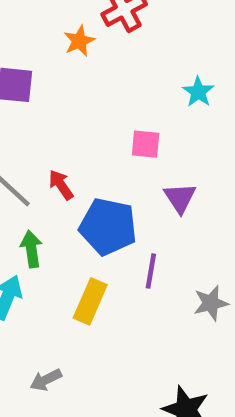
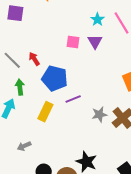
purple triangle: (180, 198) -> (95, 42), moved
purple line: (151, 271) -> (73, 99), turned 56

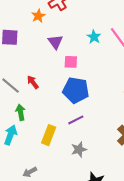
purple triangle: (95, 42) -> (55, 42), moved
blue pentagon: (55, 78) -> (76, 90), moved
gray star: (99, 114) -> (79, 149), moved

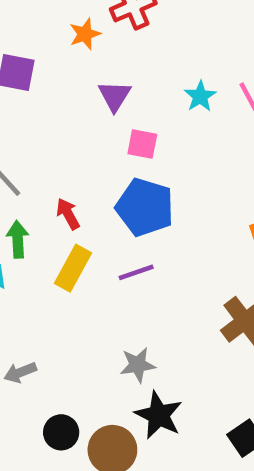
red arrow: (33, 82) -> (68, 214), moved
yellow rectangle: (49, 135) -> (73, 268), moved
gray star: (79, 149) -> (138, 365), moved

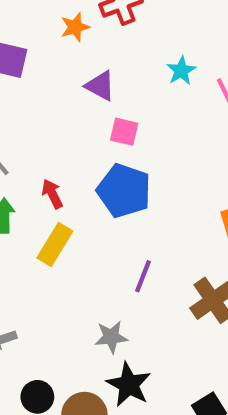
purple triangle: (115, 96) -> (100, 86), turned -36
cyan star: (200, 96) -> (181, 71), moved
purple line: (136, 272) -> (143, 276), moved, turned -52

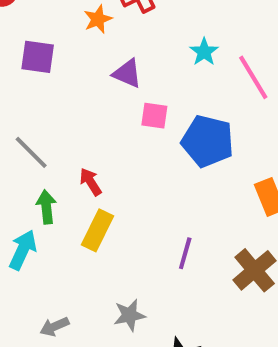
blue pentagon: (124, 191) -> (208, 141), moved
gray star: (111, 337) -> (129, 315), moved

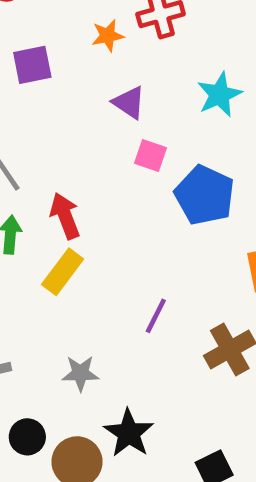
cyan star: (204, 52) -> (219, 95), size x1.4
purple square: (38, 57) -> (32, 65), turned -30
red arrow: (91, 182) -> (65, 216), size x1.4

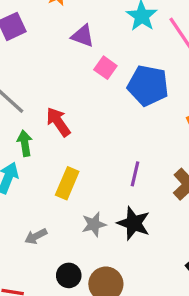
pink square: (150, 155) -> (105, 68), turned 30
yellow rectangle: (63, 272) -> (67, 183), moved
black star: (129, 433) -> (134, 223), moved

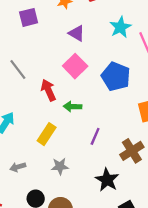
pink square: (105, 68) -> (75, 66), moved, size x1.5
green arrow: (25, 143) -> (73, 107), moved, turned -90
black star: (134, 223) -> (107, 180), moved

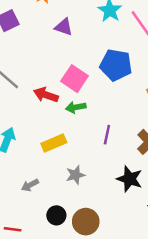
pink square: (75, 66) -> (74, 79), moved
red arrow: (48, 90) -> (46, 95), turned -35
yellow rectangle: (47, 134) -> (54, 143), turned 45

